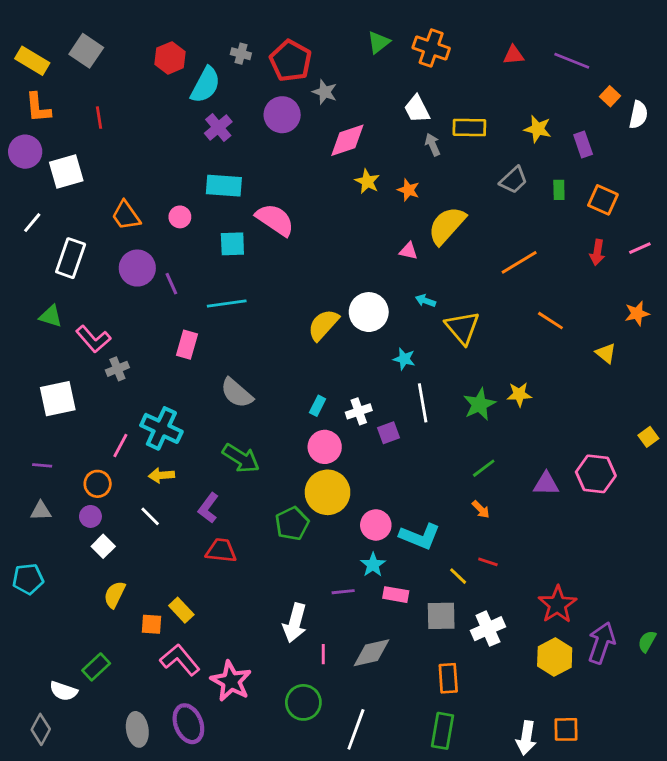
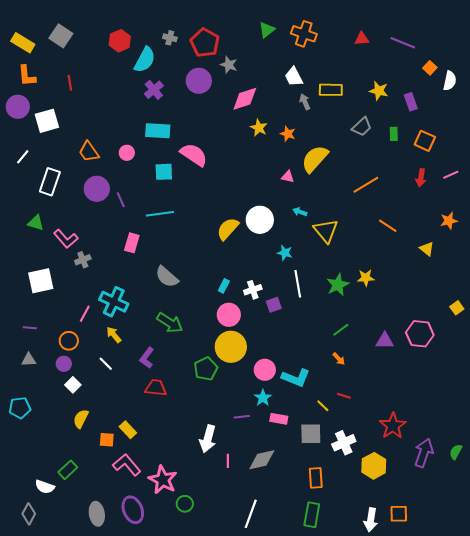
yellow arrow: (161, 475) -> (114, 335), turned 54
yellow hexagon: (555, 657) -> (374, 466), moved
green circle: (303, 702) -> (185, 504), moved, size x0.7

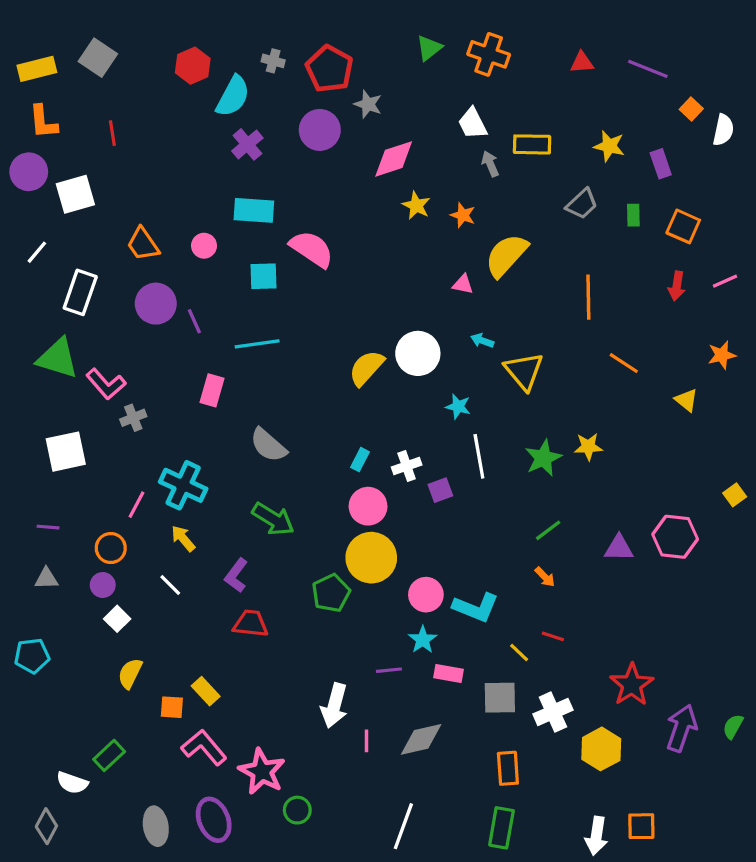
yellow rectangle: (23, 43) -> (37, 69), turned -45
orange line: (366, 185) -> (588, 297), turned -60
green triangle: (36, 223) -> (58, 358), size x1.6

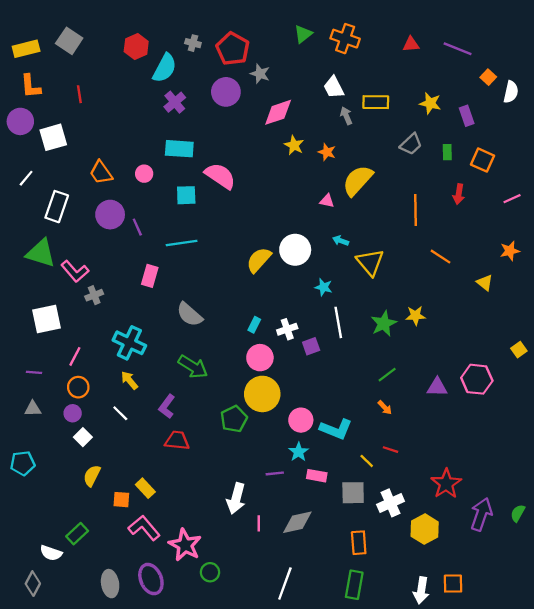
red arrow: (677, 286) -> (459, 194), moved
pink line: (136, 505) -> (75, 356), moved

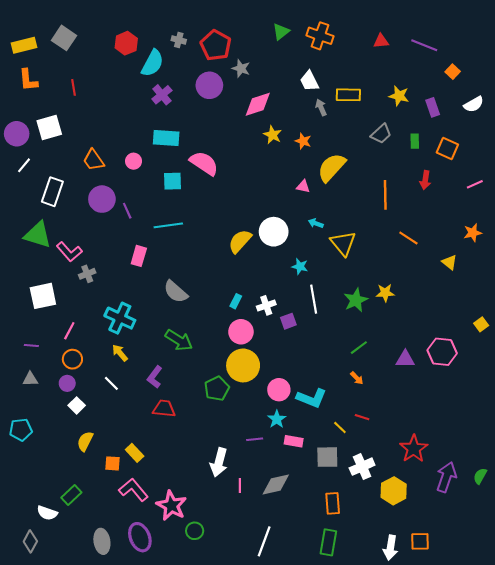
white semicircle: (511, 92) -> (474, 104), moved, turned 48
purple circle: (20, 121) -> (17, 134), moved

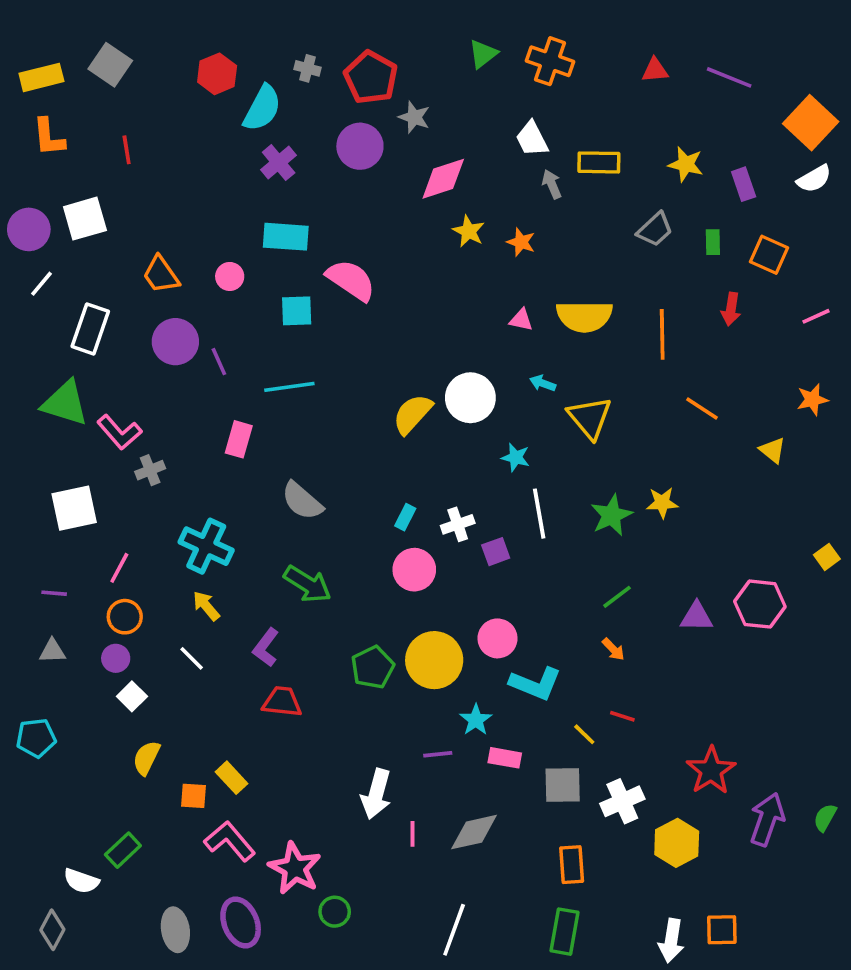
orange square: (453, 72) -> (811, 123), moved, size x2.0
yellow semicircle: (332, 167) -> (584, 316), moved, turned -132
yellow circle: (243, 365) -> (434, 660), moved
pink circle: (279, 390) -> (498, 638), moved

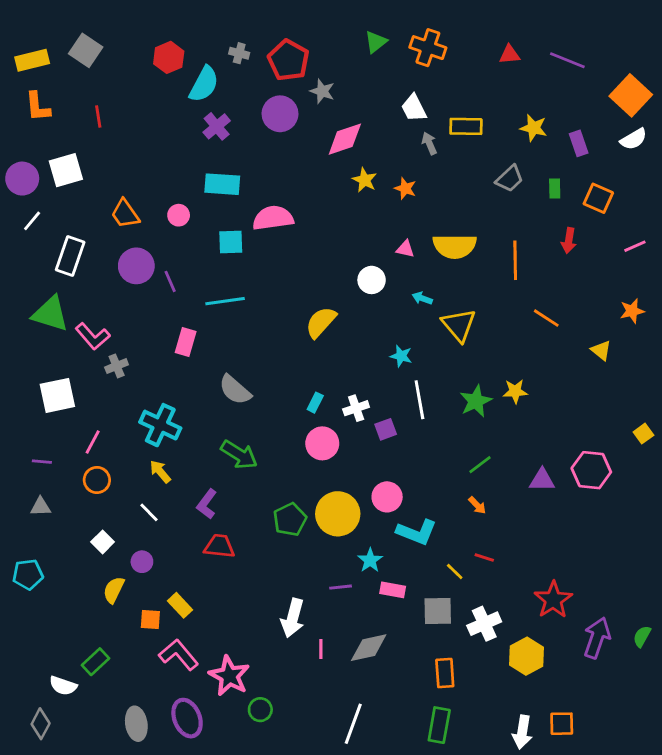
pink semicircle: (351, 280) -> (273, 218), turned -42
white circle: (470, 398) -> (372, 280), moved, size x0.7
purple circle: (116, 658) -> (142, 562), moved

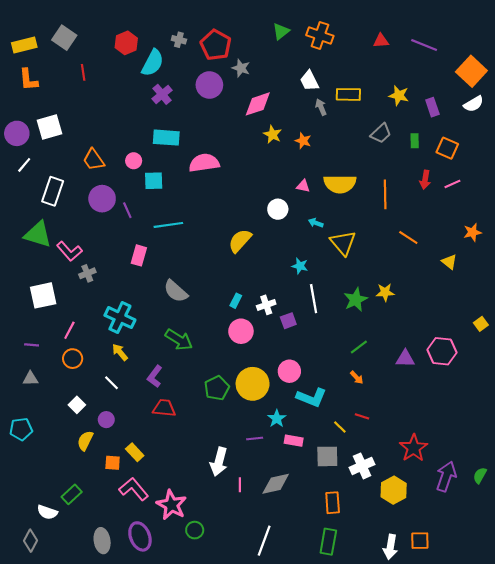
red line: (98, 117) -> (83, 72), moved
cyan square: (231, 242) -> (154, 181), moved
pink line: (635, 246) -> (452, 184), moved

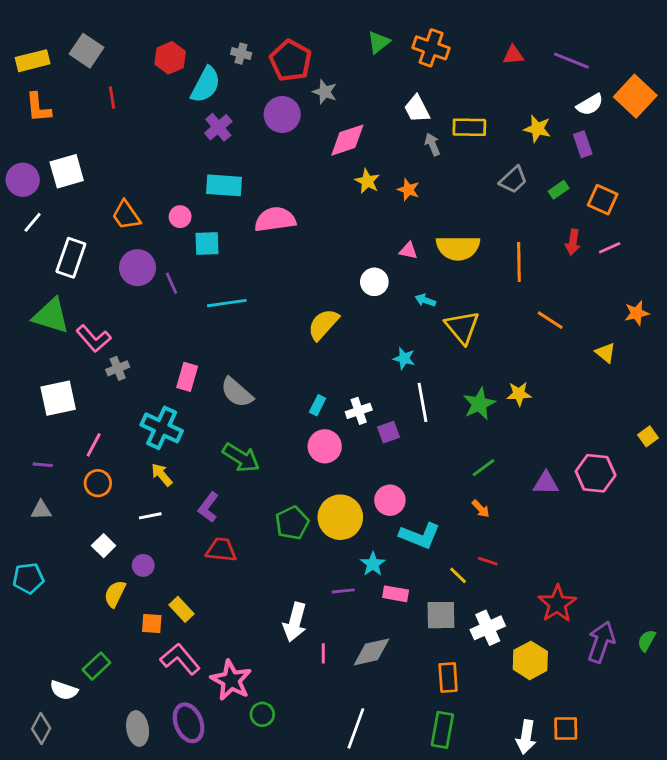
white semicircle: (474, 104) -> (590, 105), moved
green rectangle: (415, 141) -> (559, 190), turned 56
pink rectangle: (139, 255) -> (187, 377), moved
white line: (112, 383) -> (150, 516), turned -56

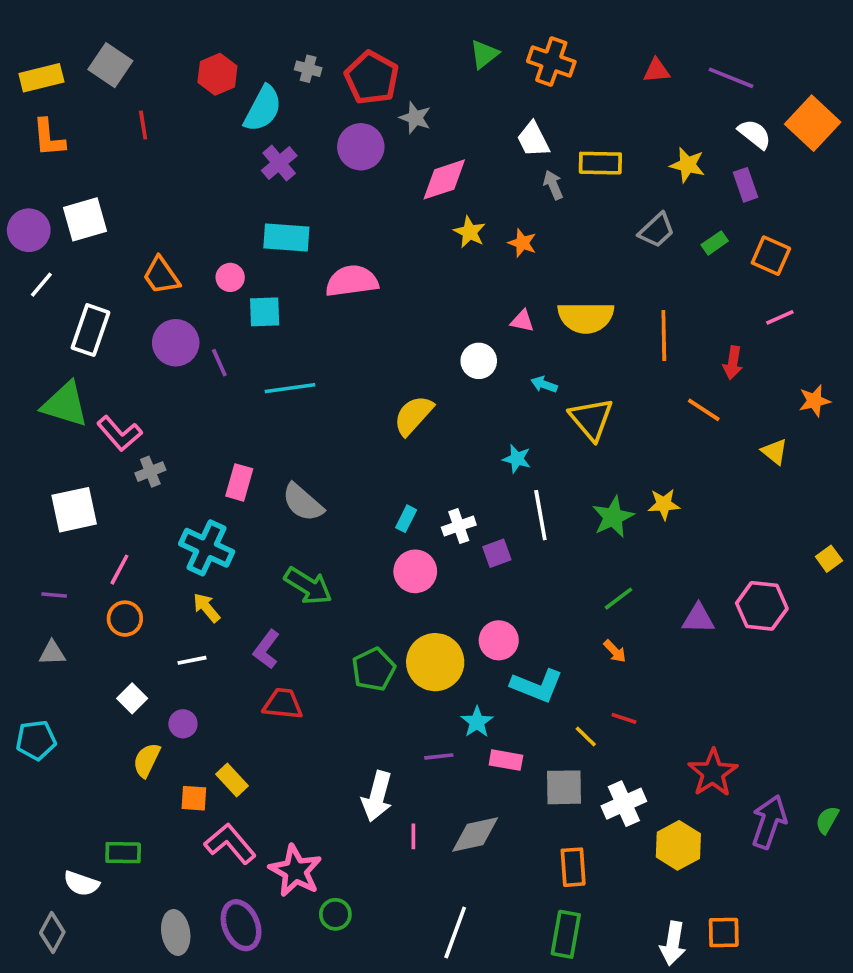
white semicircle: (590, 105) -> (755, 134), turned -112
red arrow: (573, 242) -> (733, 363), moved
green rectangle: (96, 666) -> (123, 853), turned 44

